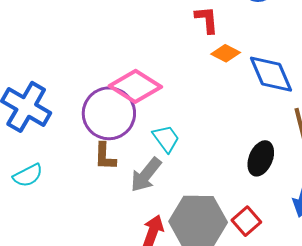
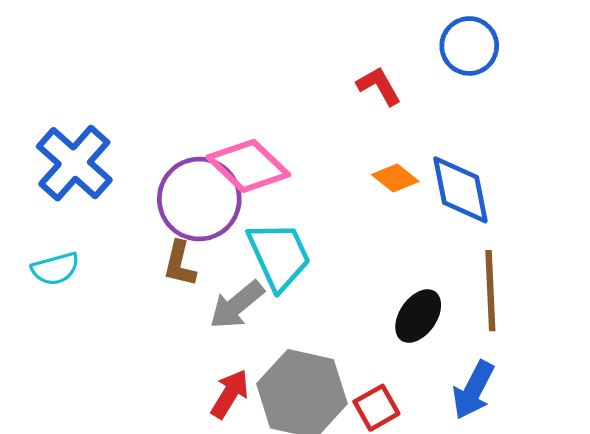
red L-shape: (207, 20) -> (379, 86), turned -36
orange diamond: (226, 53) -> (395, 178), moved
cyan trapezoid: (166, 139) -> (279, 256), size x1.6

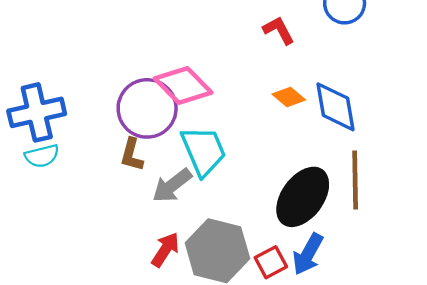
blue cross: (74, 163) -> (37, 112), moved, turned 34
black ellipse: (418, 316) -> (303, 197), size x1.6
blue arrow: (473, 390) -> (308, 254), moved

